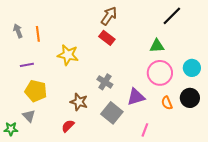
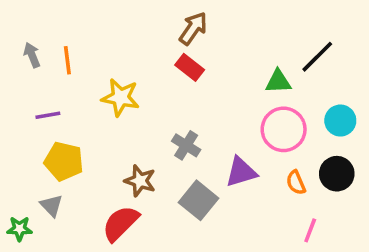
black line: (172, 16) -> (317, 57), moved
red semicircle: (68, 126) -> (121, 223), size x1.6
pink line: (145, 130) -> (310, 230), moved

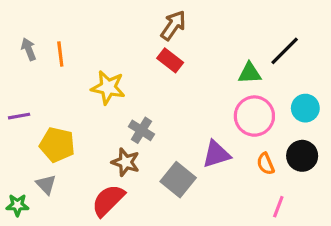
purple line: (48, 115) -> (19, 116), moved
gray cross: (186, 145) -> (141, 130), moved

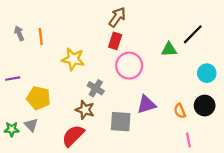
red rectangle: (170, 60) -> (115, 41), turned 70
pink circle: (254, 116) -> (129, 66), moved
gray square: (178, 180) -> (121, 122), turned -35
green star: (17, 205) -> (12, 129), moved
pink line: (278, 207) -> (188, 140), turned -32

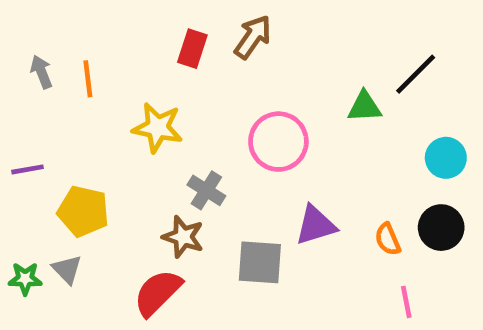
red rectangle: (115, 41) -> (192, 49), moved

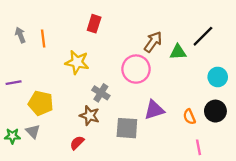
brown arrow: (253, 37) -> (153, 42), moved
red semicircle: (158, 293) -> (77, 143), size x0.6

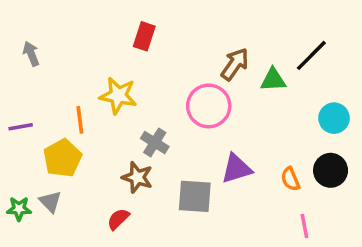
orange line: (43, 38) -> (80, 120), moved
yellow pentagon: (41, 103) -> (62, 158), turned 30

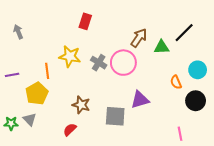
gray cross: (155, 142) -> (99, 63), moved
orange semicircle: (290, 179) -> (176, 82), moved

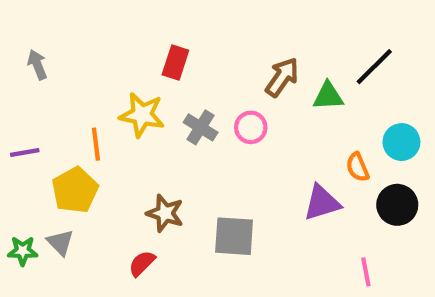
red rectangle: (85, 21) -> (175, 63), moved
pink circle: (123, 63) -> (251, 127), size x0.6
purple triangle: (140, 100) -> (322, 203), moved

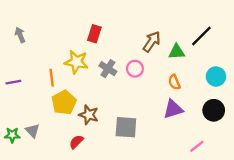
orange semicircle: (358, 167) -> (174, 82), moved
yellow pentagon: (75, 190) -> (64, 102), moved
pink line: (366, 272) -> (197, 146), turned 63

